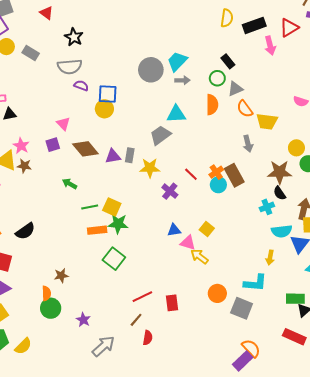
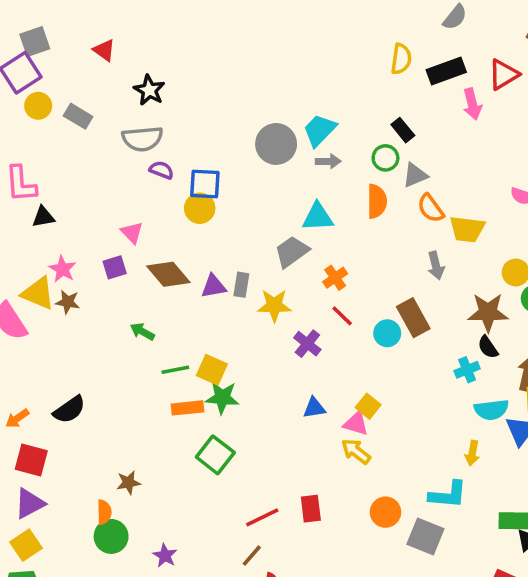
orange cross: (216, 172) -> (335, 278), moved
pink triangle: (188, 243) -> (356, 424), moved
red rectangle: (172, 303) -> (311, 509), moved

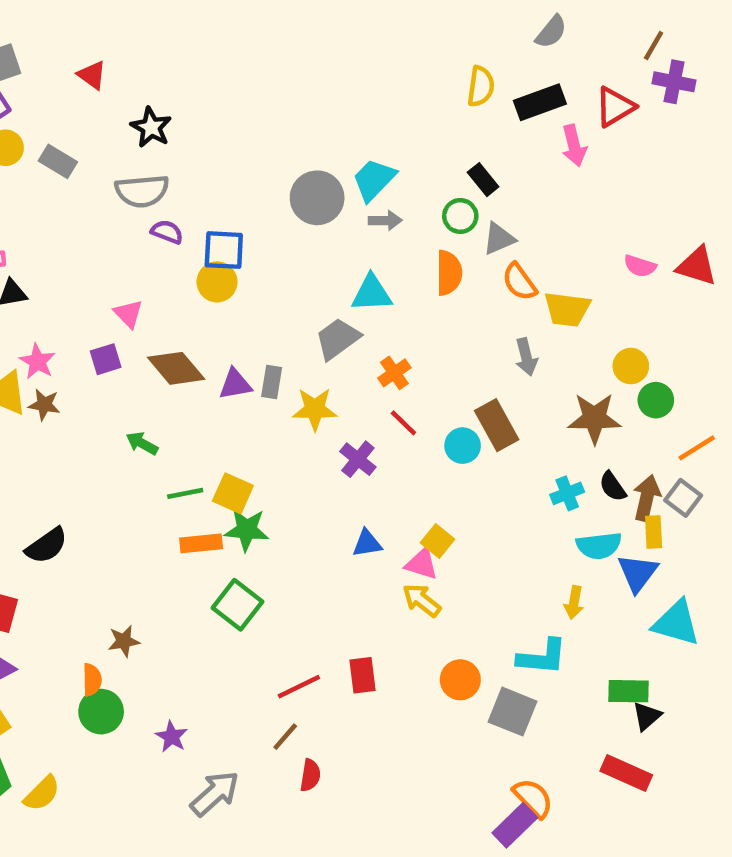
black semicircle: (488, 347) -> (613, 487), moved

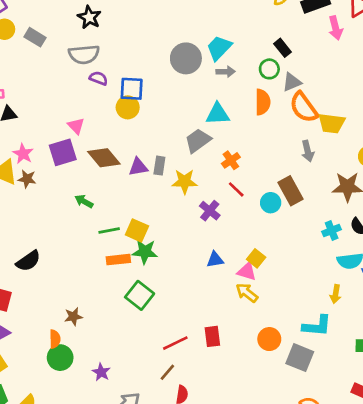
orange semicircle: (519, 282) -> (304, 107), size x1.4
purple square: (106, 359) -> (63, 152), size x1.5

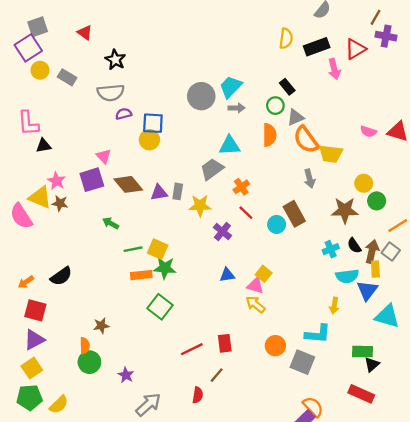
purple semicircle: (99, 78) -> (124, 114), turned -35
brown line: (167, 372) -> (217, 375), moved

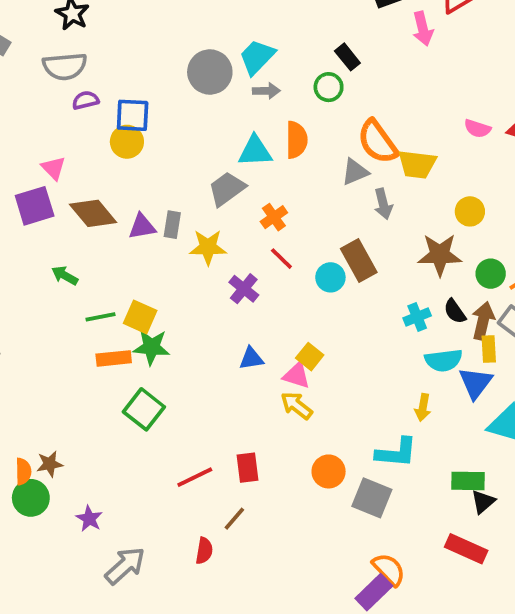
gray triangle: (295, 117) -> (355, 172), moved
orange semicircle: (270, 135) -> (297, 140), moved
green circle: (377, 201) -> (491, 274), moved
brown star: (101, 326) -> (50, 464), moved

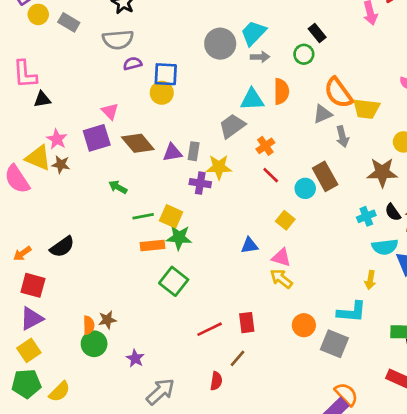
purple cross: (244, 289) -> (200, 183), moved, turned -30
yellow square: (310, 357) -> (285, 220), moved

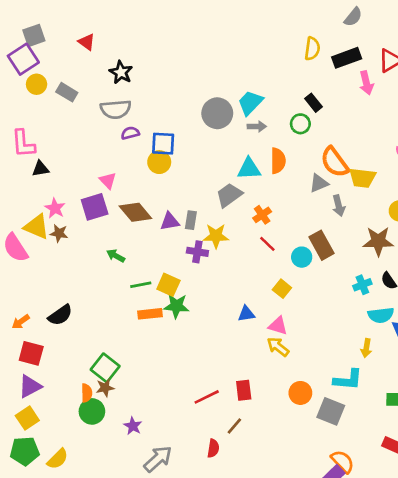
green square: (174, 281) -> (105, 368), moved

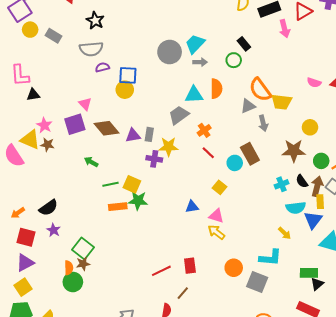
yellow arrow: (366, 348) -> (285, 233), turned -56
purple star: (133, 426) -> (54, 230), moved

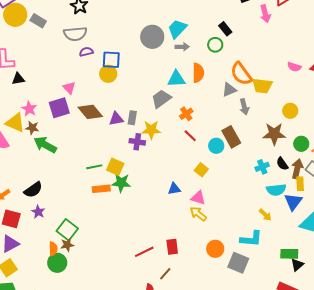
yellow circle: (30, 30) -> (15, 15), size x1.5
green arrow: (91, 162) -> (45, 145), moved, size x1.6

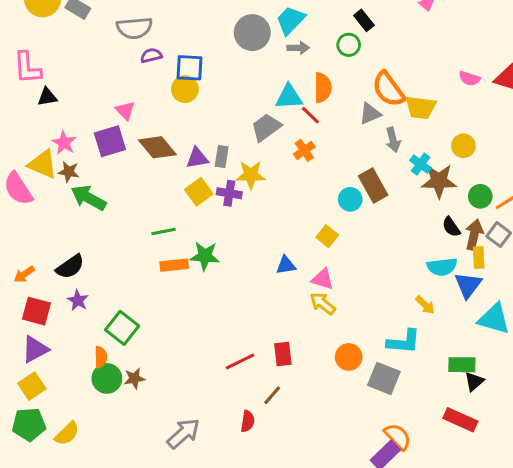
red line: (190, 136) -> (310, 115), moved
yellow square: (115, 167) -> (199, 192), moved, turned 30
cyan cross: (262, 167) -> (421, 164), moved, turned -32
brown star: (67, 245) -> (134, 378), moved

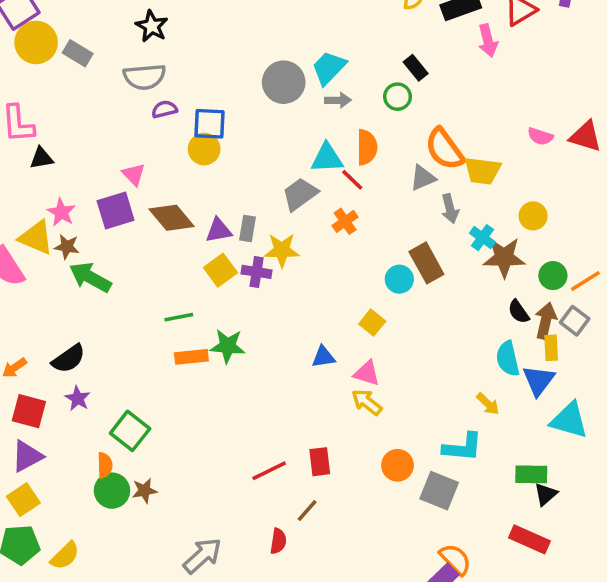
cyan semicircle: (442, 267) -> (508, 359), turned 84

